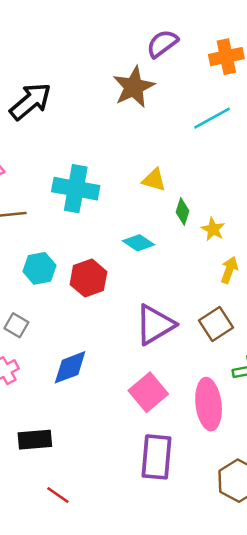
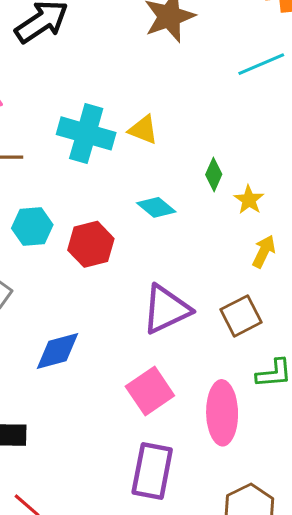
yellow triangle: (154, 180) -> (143, 130), moved

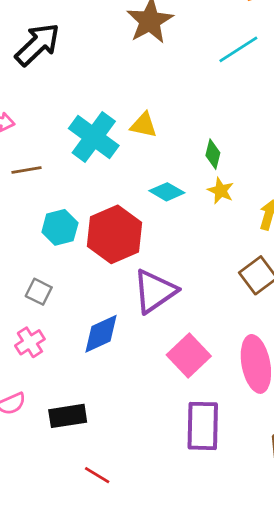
cyan cross: (86, 133) -> (94, 137), turned 30
yellow star: (249, 200) -> (221, 191), moved
red hexagon: (91, 244) -> (114, 234), size x1.4
purple triangle: (166, 309) -> (155, 291), moved

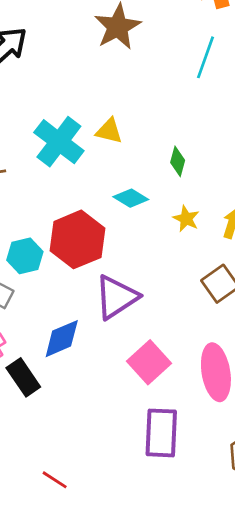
cyan line: (238, 49) -> (205, 57), turned -39
yellow star: (221, 191) -> (186, 219), moved
cyan hexagon: (60, 227) -> (25, 256), moved
black rectangle: (68, 416) -> (23, 377), moved, turned 63

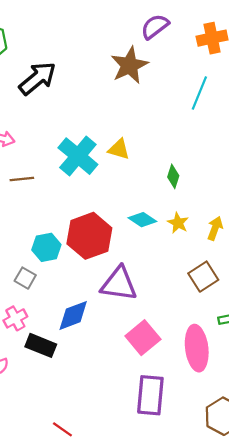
cyan diamond: (131, 198) -> (142, 220), moved
purple triangle: (116, 297) -> (119, 284), turned 39
black rectangle: (23, 377) -> (41, 345), turned -36

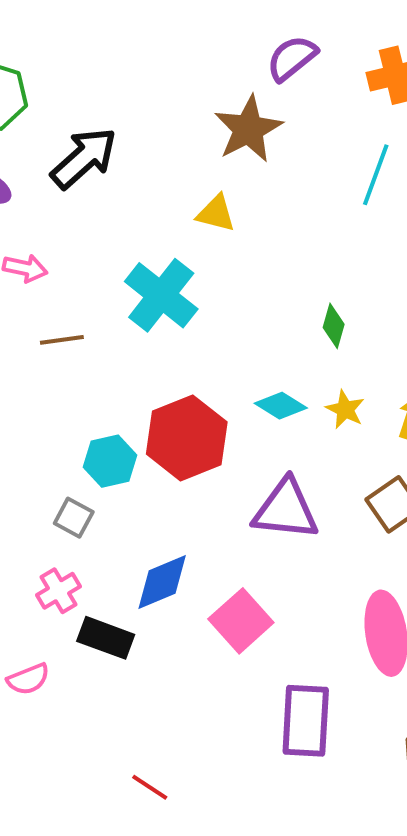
yellow triangle: (119, 149) -> (216, 213), moved
purple triangle: (119, 284) -> (286, 510), moved
pink square: (143, 338) -> (241, 621), moved

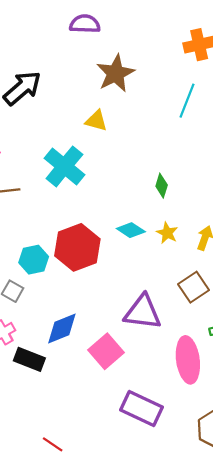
purple semicircle: (292, 58) -> (85, 24), moved, turned 40
purple triangle: (286, 510) -> (143, 312), moved
purple rectangle: (306, 721) -> (142, 408), turned -69

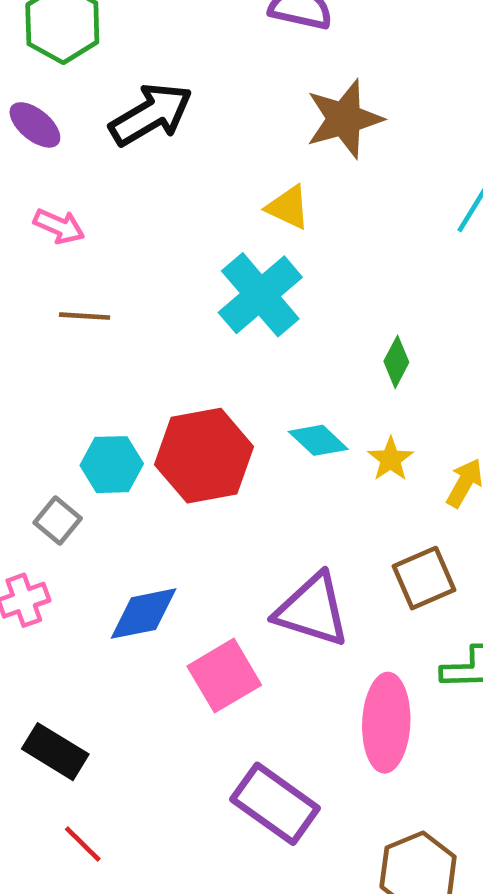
cyan cross: (64, 166) -> (260, 295), moved
black rectangle: (29, 359) -> (55, 752), moved

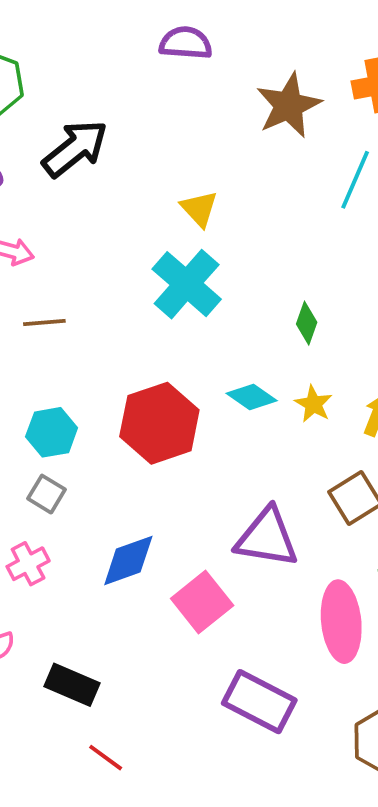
brown star: (344, 119) -> (289, 105), moved
yellow triangle: (288, 207) -> (199, 209), turned 30
cyan hexagon: (112, 465) -> (52, 432), moved

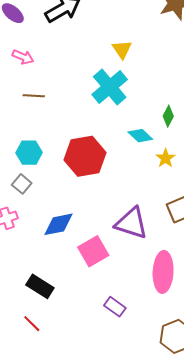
cyan diamond: (252, 397) -> (140, 136), moved
black rectangle: (72, 685) -> (40, 286), moved
purple rectangle: (259, 702) -> (115, 307), size x0.6

